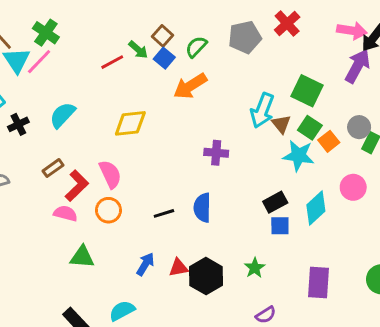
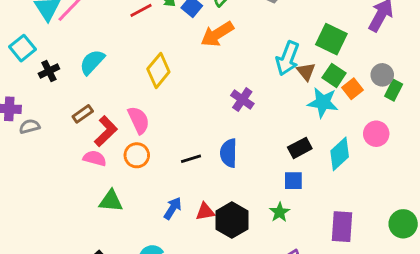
yellow diamond: (130, 123) -> (158, 70), turned -44
purple cross: (216, 153) -> (242, 100), turned 30
blue square: (280, 226) -> (293, 181), moved

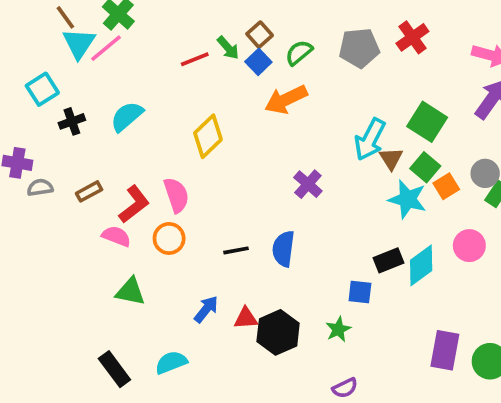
brown rectangle: (83, 114) -> (89, 191), moved
black rectangle: (300, 148) -> (389, 260), moved
purple rectangle: (342, 227) -> (445, 350), moved

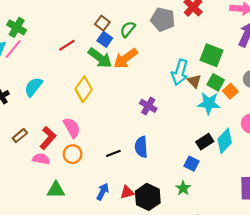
green arrow: (228, 48) -> (100, 58), moved, size x1.6
gray pentagon: (359, 48) -> (163, 19), turned 30
blue square: (360, 292) -> (191, 164), turned 32

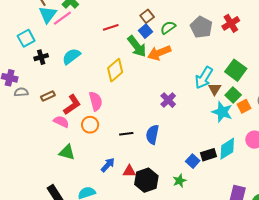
black rectangle: (205, 142) -> (209, 155), moved

